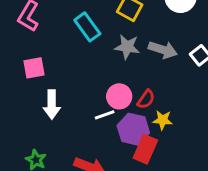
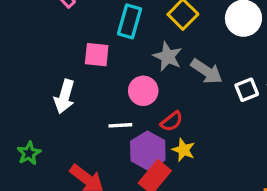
cyan rectangle: (87, 27) -> (130, 21), turned 36
pink square: (34, 68) -> (97, 55), moved
pink circle: (119, 96) -> (143, 91), moved

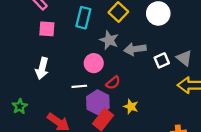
pink square: (97, 55) -> (47, 29), moved
gray arrow: (207, 71) -> (135, 49), turned 140
yellow star: (183, 150) -> (131, 107), moved

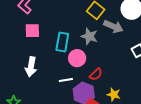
cyan rectangle: (83, 18) -> (62, 42), moved
gray arrow: (135, 49) -> (113, 27), moved, turned -144

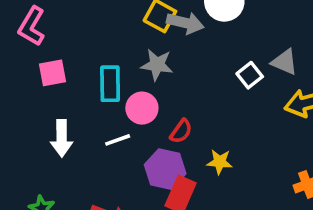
gray arrow: (113, 27) -> (185, 23), moved
white line: (66, 80) -> (118, 140), moved

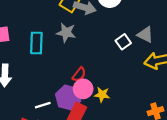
pink circle: (142, 108) -> (83, 89), moved
white line: (118, 140) -> (43, 105), moved

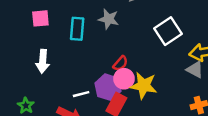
gray triangle: (145, 35) -> (195, 70), moved
white square: (123, 42) -> (168, 31), size x1.6
yellow star: (102, 95) -> (144, 86), size x1.6

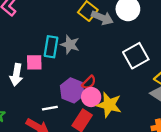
pink square: (40, 18) -> (34, 62), moved
gray star: (109, 19) -> (70, 45), moved
purple hexagon: (108, 87) -> (72, 90), moved

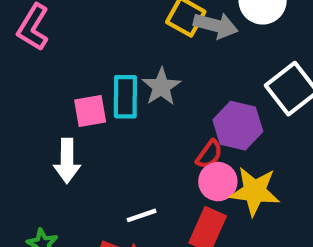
gray star: (70, 45) -> (161, 87), turned 30
pink square: (34, 62) -> (90, 111), moved
purple hexagon: (72, 90) -> (238, 126), moved

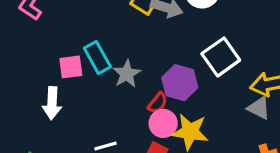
gray star: (161, 87) -> (127, 74), moved
cyan rectangle: (125, 97) -> (97, 58), turned -32

